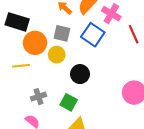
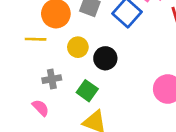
yellow circle: (57, 55) -> (78, 47), moved

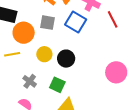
gray cross: (52, 79) -> (30, 81), turned -32

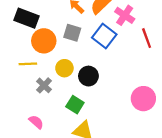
gray cross: (30, 81) -> (44, 85), moved

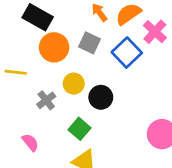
yellow line: (28, 64) -> (16, 72), moved

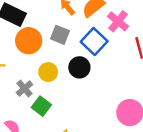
black circle: (101, 97) -> (79, 67), moved
green square: (79, 129) -> (41, 106), moved

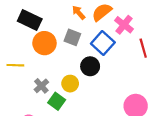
yellow circle: (48, 72) -> (70, 84), moved

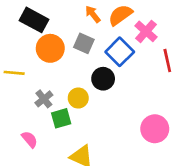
green square: (57, 101) -> (61, 118), turned 35

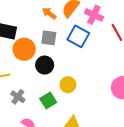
black circle: (103, 79) -> (45, 65), moved
yellow circle: (78, 98) -> (68, 85), moved
gray cross: (44, 99) -> (18, 97), moved

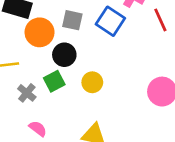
green square: (48, 101) -> (54, 81), moved

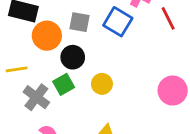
gray cross: (27, 93) -> (36, 97), size x1.4

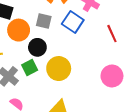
red line: (168, 18) -> (112, 34), moved
yellow circle: (102, 84) -> (59, 69), size x1.5

